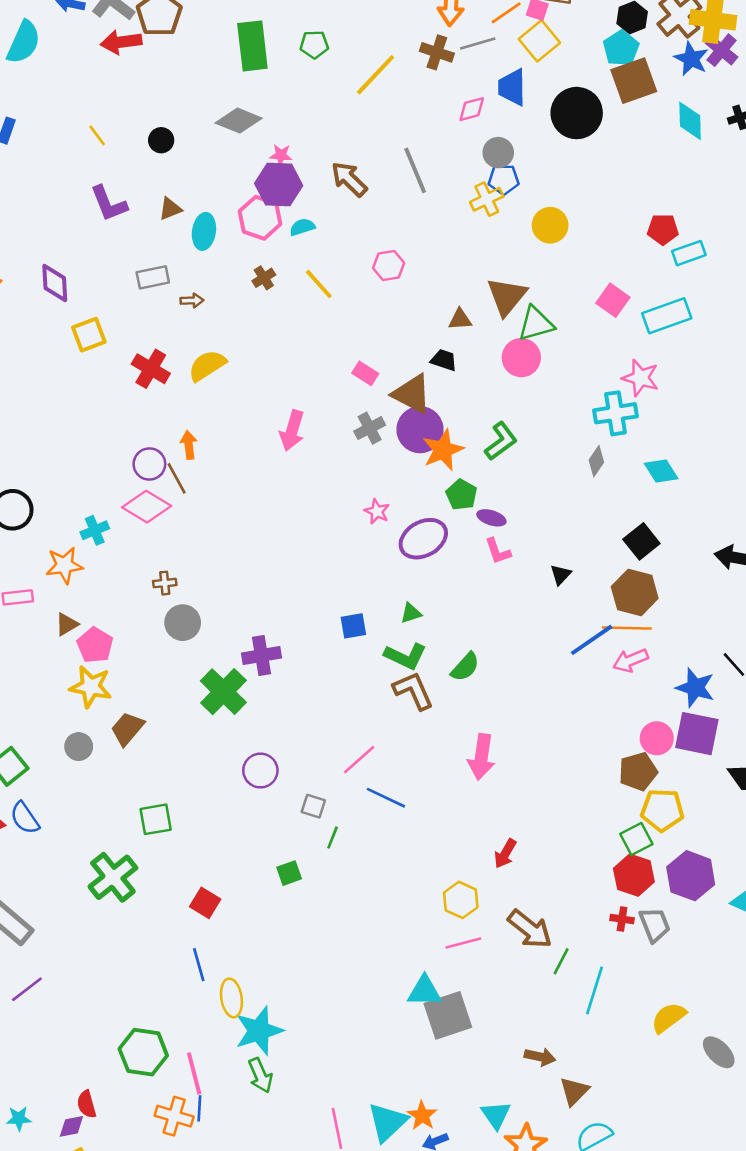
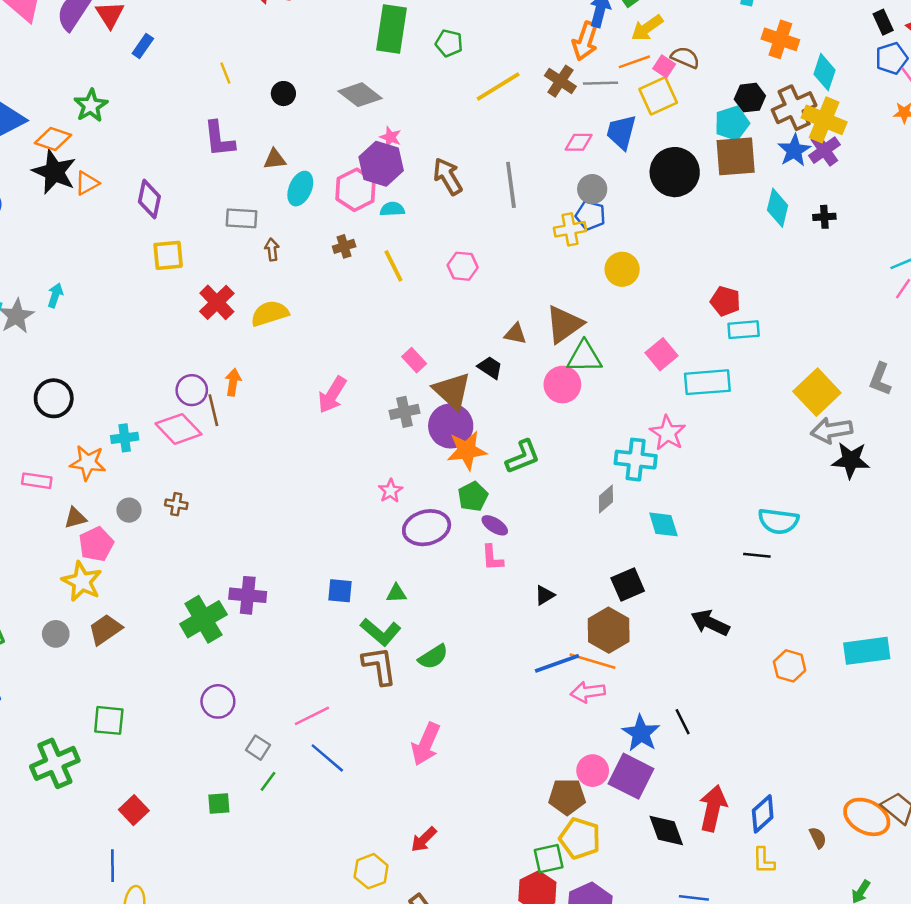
brown arrow: (192, 301) -> (272, 250), turned -110
gray circle: (183, 623) -> (129, 510), moved, size x0.7

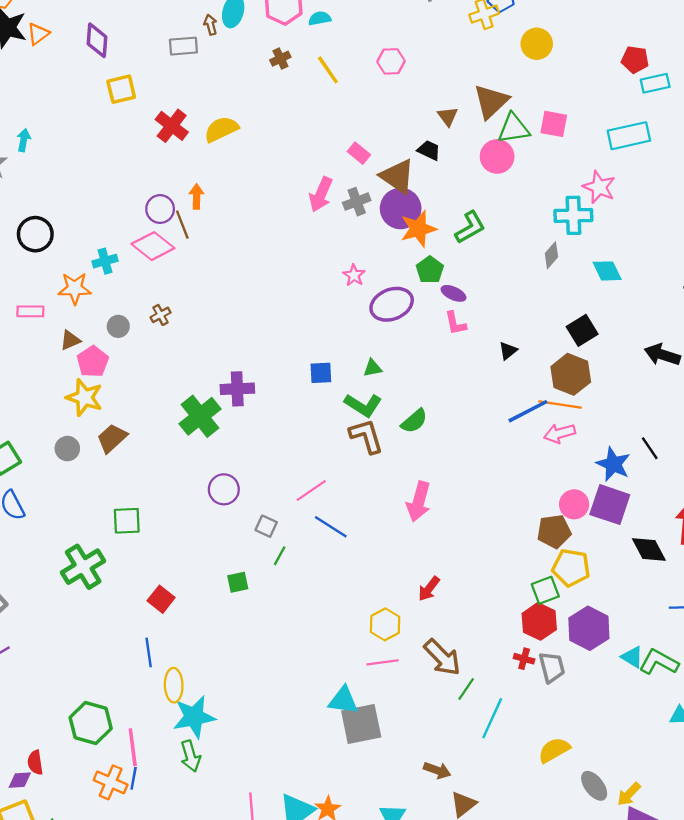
brown arrow: (272, 250) -> (210, 25), moved
brown triangle: (515, 334) -> (448, 116), turned 50
pink square: (661, 354) -> (554, 124), moved, turned -32
pink arrow: (332, 395) -> (321, 194), moved
brown cross: (176, 504) -> (161, 315), turned -30

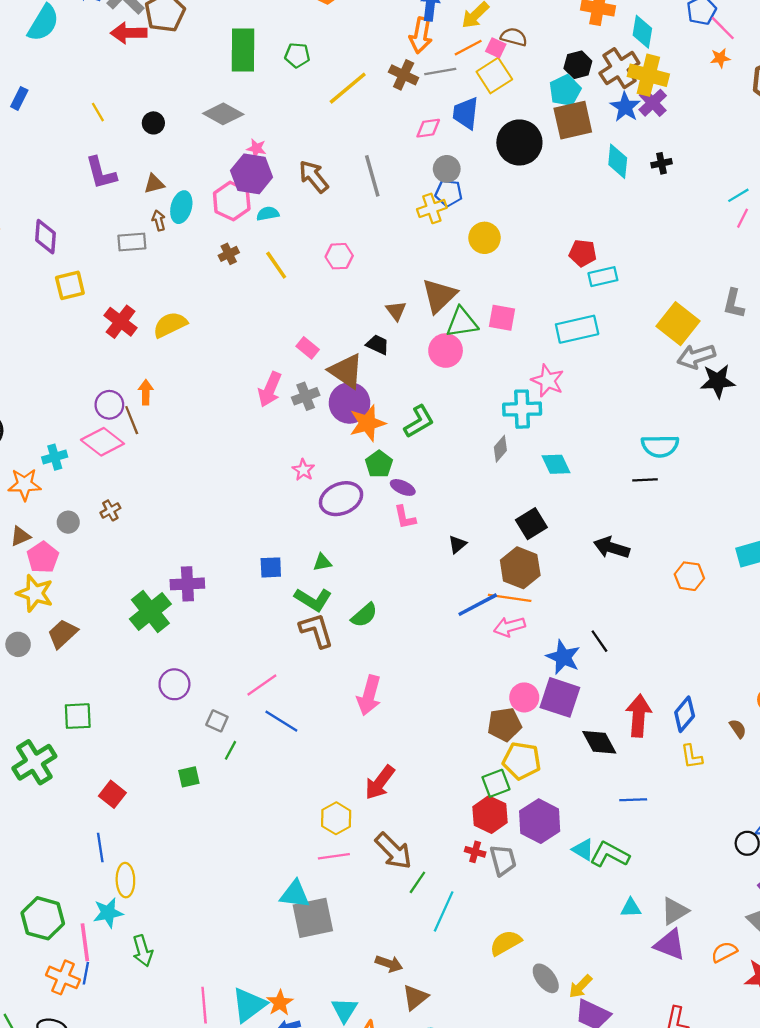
red arrow: (429, 589) -> (380, 782), size x1.4
cyan star: (194, 717) -> (108, 913), moved, size x0.7

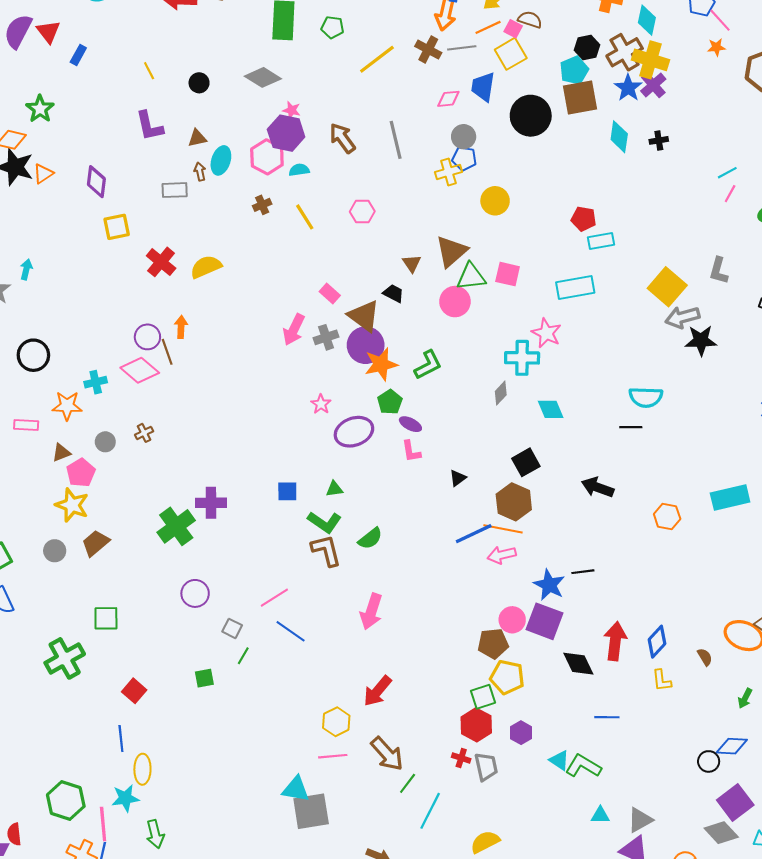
black line: (599, 641) -> (583, 572), turned -65
purple hexagon: (540, 821) -> (521, 733), size x0.6

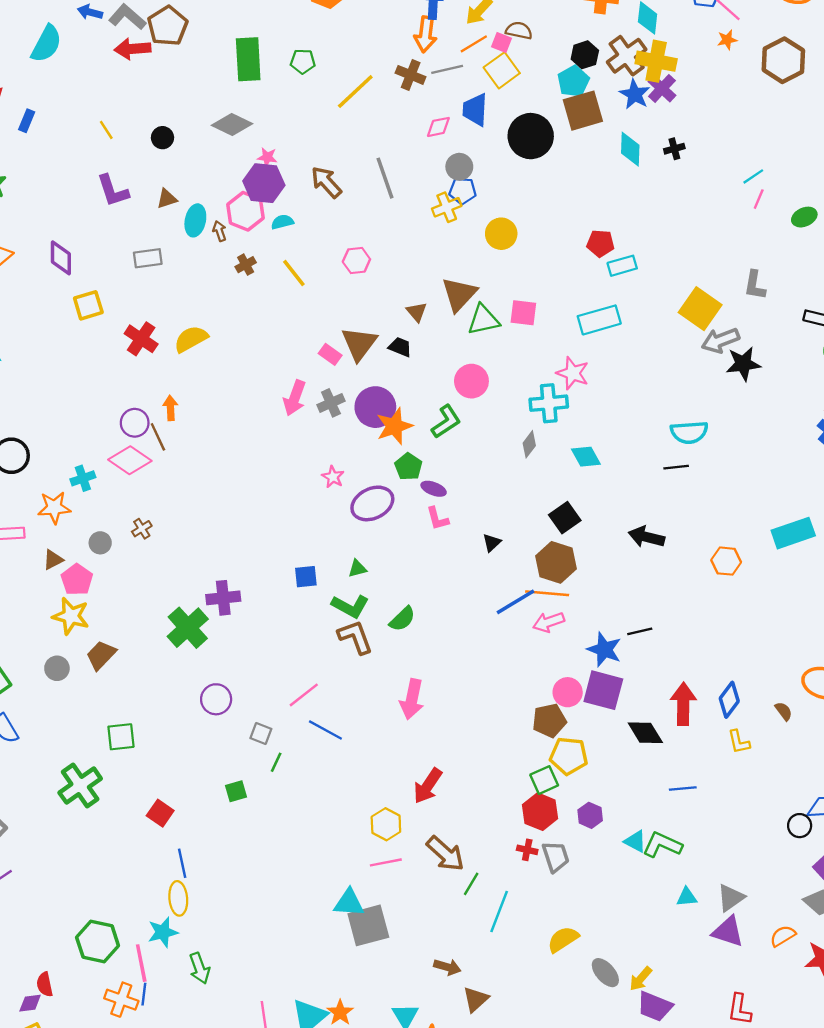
brown arrow: (200, 172) -> (219, 231), moved
pink circle: (455, 302) -> (471, 381), moved
brown triangle: (364, 316) -> (359, 344), moved, turned 36
blue line: (121, 739) -> (182, 863), moved

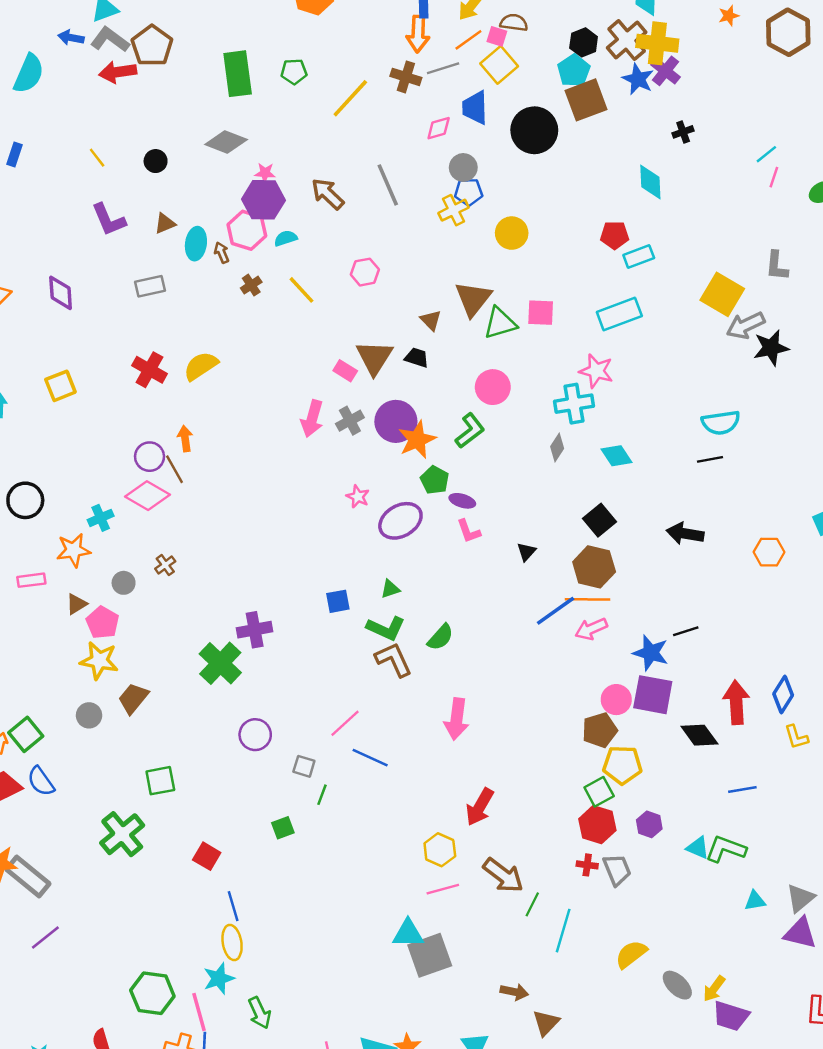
cyan diamond: (630, 149) -> (650, 182), moved
yellow square: (88, 305) -> (60, 386), moved

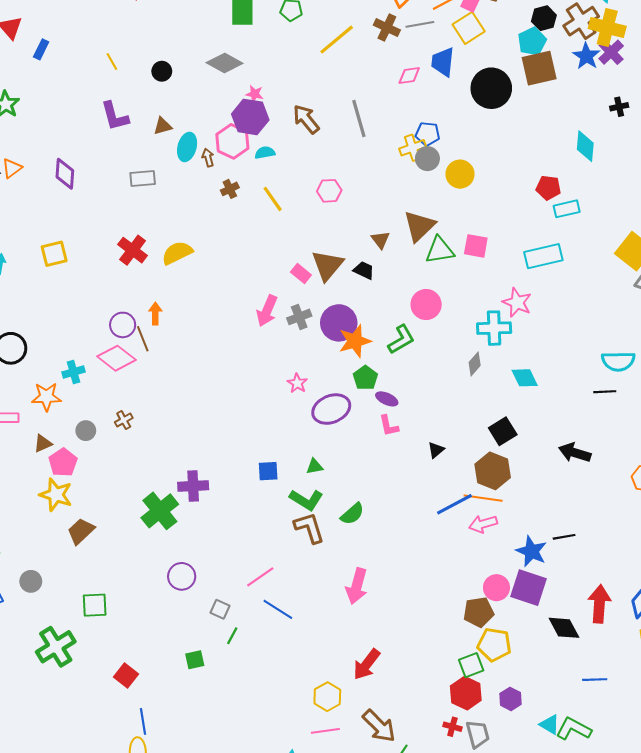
gray circle: (463, 168) -> (427, 159), moved
gray circle: (89, 715) -> (31, 581), moved

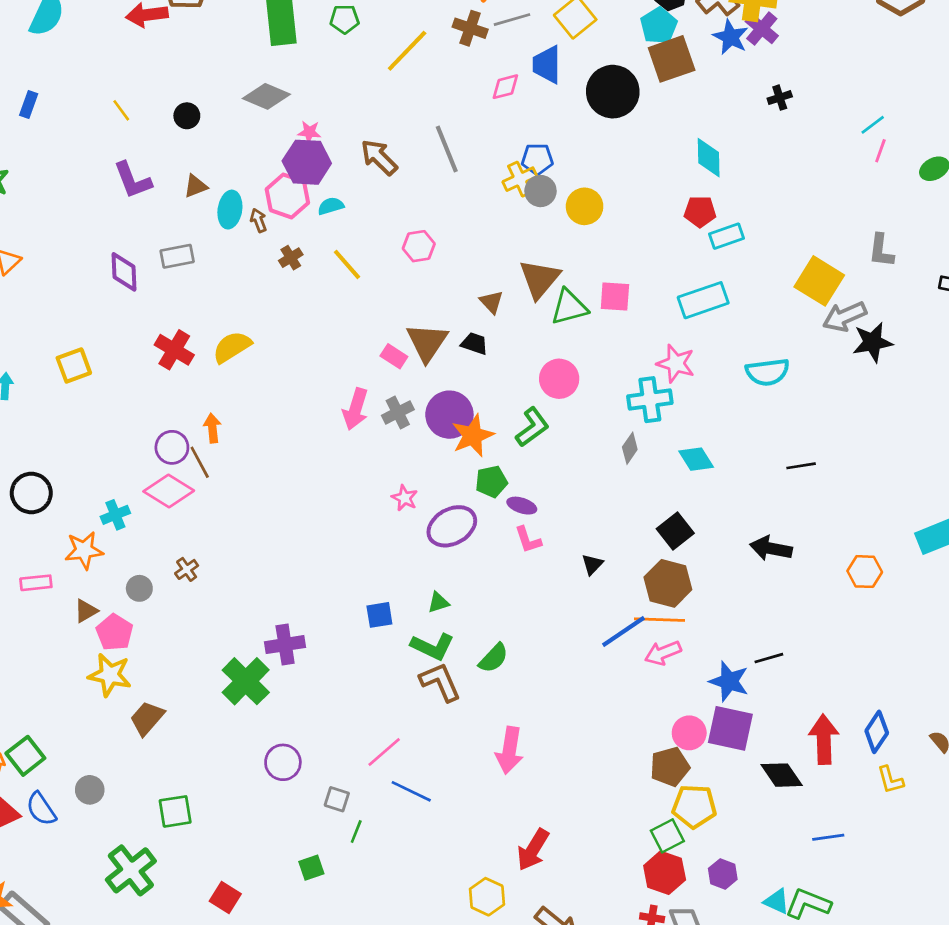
cyan diamond: (585, 146) -> (709, 158), moved
purple diamond: (65, 174) -> (124, 272), moved
cyan semicircle: (618, 361) -> (767, 372), moved
green pentagon: (365, 378) -> (491, 482), turned 30

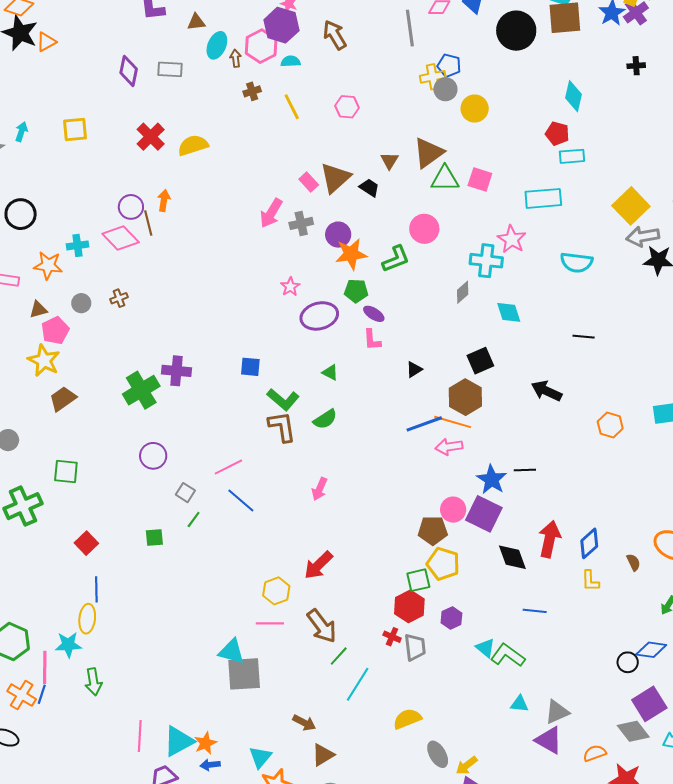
gray line: (447, 149) -> (410, 28), moved
purple circle: (449, 415) -> (338, 235), size x0.7
green triangle: (438, 602) -> (330, 372), moved, turned 30
pink arrow: (509, 750) -> (320, 489), size x0.7

